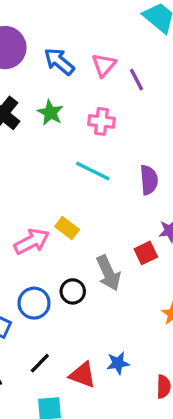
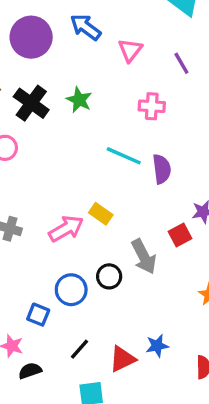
blue arrow: (59, 61) -> (86, 27), moved
purple line: (136, 80) -> (181, 63), moved
pink cross: (101, 121) -> (152, 106), moved
purple semicircle: (149, 180) -> (162, 169), moved
red triangle: (83, 375) -> (122, 359), turned -44

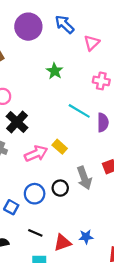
black cross: (31, 103) -> (17, 122), moved
black line: (80, 349) -> (35, 233), turned 64

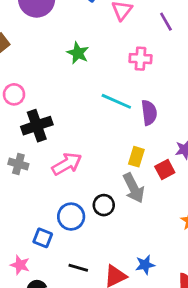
black cross: (17, 122) -> (37, 126), turned 35
yellow rectangle: (60, 147) -> (136, 157), moved, turned 72

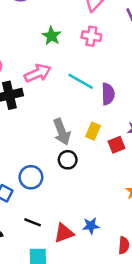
pink cross: (140, 59) -> (91, 36), moved
pink arrow: (67, 164) -> (38, 73), moved
gray arrow: (134, 188) -> (62, 132), moved
black circle: (104, 205) -> (68, 160), moved

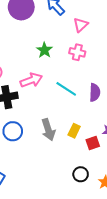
purple semicircle: (108, 94) -> (95, 92), moved
black circle: (68, 160) -> (81, 174), moved
blue circle: (31, 177) -> (13, 131), moved

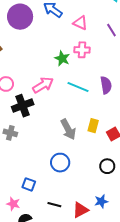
pink triangle: (81, 25) -> (80, 23), turned -42
green star: (44, 50) -> (62, 58), moved
blue circle: (13, 131) -> (60, 163), moved

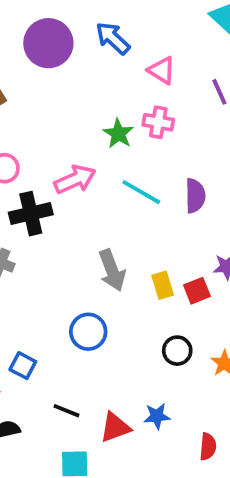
yellow rectangle: (93, 126) -> (163, 285), moved, turned -40

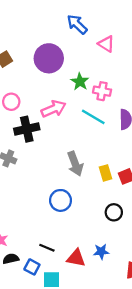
purple circle: (48, 43) -> (49, 58), moved
pink cross: (158, 122) -> (102, 91), moved
blue square: (23, 366) -> (32, 267), moved
red triangle: (115, 427) -> (76, 258), turned 30

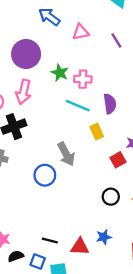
pink triangle: (106, 44) -> (81, 32), turned -36
pink arrow: (53, 109) -> (23, 92), moved, turned 135
yellow rectangle: (105, 173) -> (97, 132), moved
blue circle: (60, 200) -> (45, 175), moved

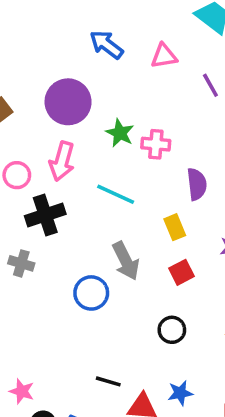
pink triangle: (81, 32) -> (164, 56), moved
cyan line: (78, 106) -> (116, 194), moved
red square: (118, 160) -> (181, 272), moved
black circle: (111, 197) -> (172, 330), moved
black line: (50, 241) -> (108, 381), moved

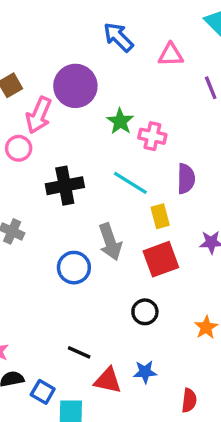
pink arrow: (62, 161) -> (39, 115), moved
cyan line: (116, 194) -> (130, 183), moved
black cross: (45, 215) -> (65, 186), moved
red square: (181, 272) -> (161, 259), size x1.5

